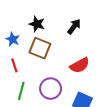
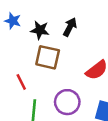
black arrow: (74, 26) -> (70, 27), moved
blue star: (13, 39) -> (13, 21), moved

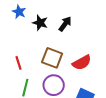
brown square: (48, 57) -> (52, 58), moved

